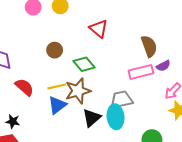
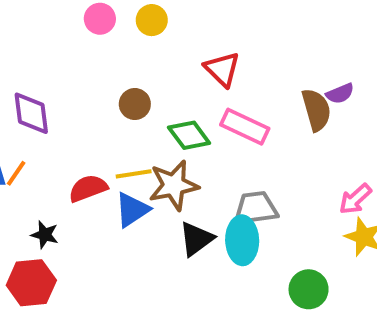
purple semicircle: (163, 66) -> (340, 94), moved
pink rectangle: (141, 72) -> (245, 127), moved, turned 35
red semicircle: (24, 87) -> (88, 188), moved, turned -66

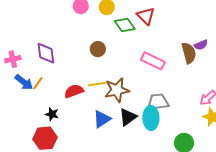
red triangle: (222, 69) -> (146, 16), moved
green diamond: (189, 135) -> (125, 25), moved
blue triangle: (132, 210) -> (102, 119), moved

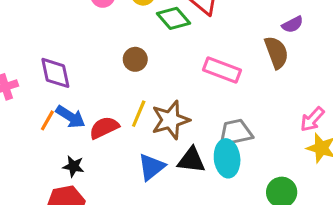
purple semicircle: (201, 45) -> (293, 24), moved
blue arrow: (24, 82) -> (70, 117), moved
yellow line: (97, 84) -> (139, 114), turned -54
black triangle: (128, 117) -> (191, 160), turned 48

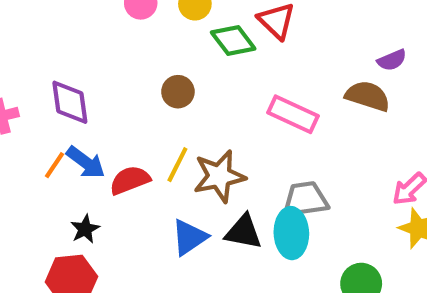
brown semicircle: (276, 52) -> (368, 96), turned -56
black star: (73, 166) -> (85, 229), turned 30

